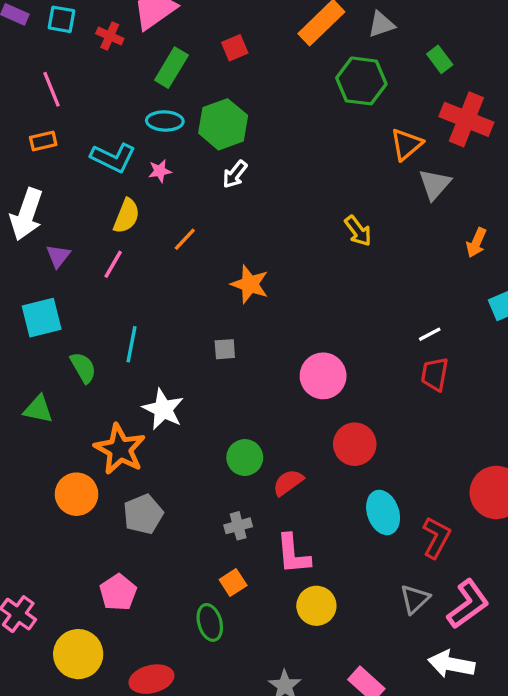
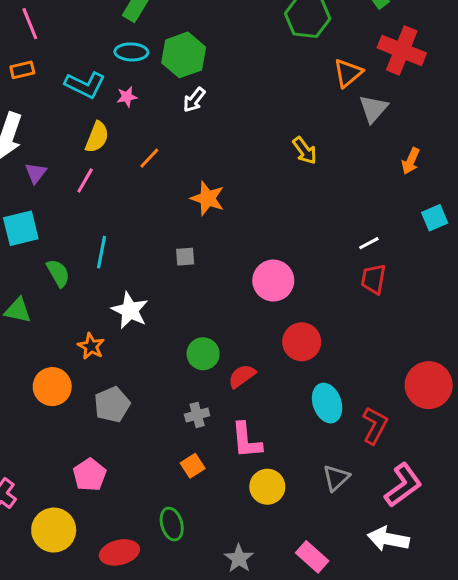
orange star: (120, 449) -> (91, 346), size x0.6
gray triangle: (415, 599) -> (336, 478), moved
green ellipse: (210, 622) -> (172, 524), moved

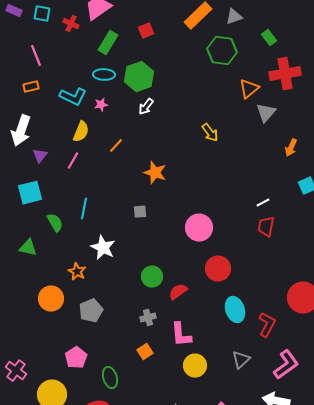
red cross: (402, 50) -> (285, 74), turned -32
yellow arrow: (305, 151) -> (210, 133), moved
green ellipse: (172, 524) -> (110, 378), moved

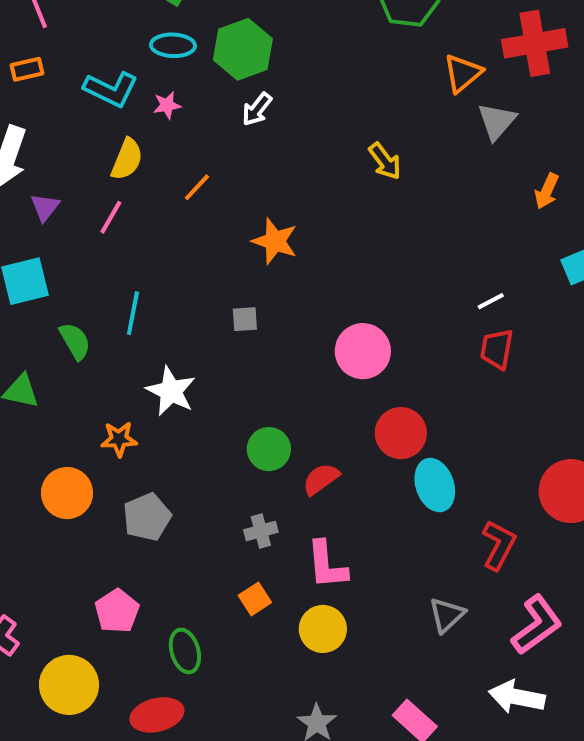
orange star: (77, 272) -> (119, 439), turned -30
cyan ellipse: (235, 310) -> (435, 485), moved
yellow circle: (195, 366) -> (323, 629), moved

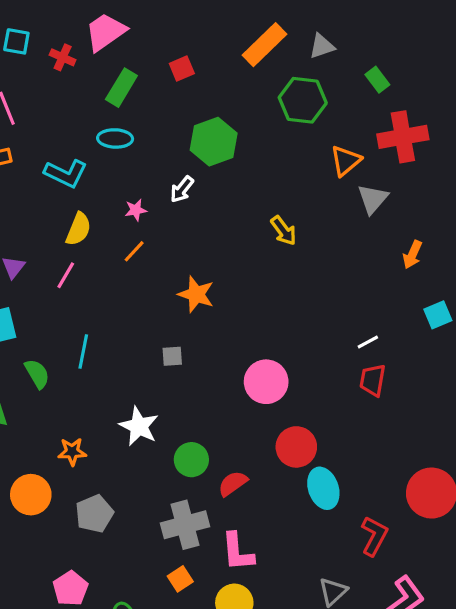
green hexagon: (243, 49) -> (214, 142), moved
pink star: (167, 105) -> (136, 210), moved
white star: (171, 391) -> (139, 426), moved
gray cross: (261, 531) -> (185, 525), size x1.8

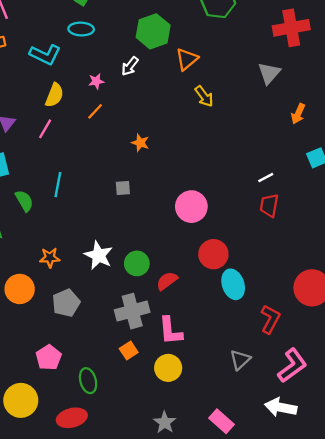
orange triangle: (346, 161) -> (187, 59), moved
orange star: (196, 294) -> (140, 143), size x0.7
white star: (139, 426) -> (99, 255), moved

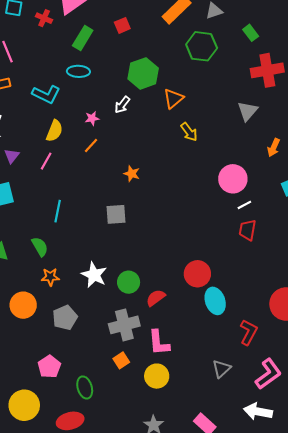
gray square: (123, 188) -> (116, 214), size x1.5
green semicircle: (24, 201) -> (40, 247), moved
pink circle: (191, 207) -> (233, 179), moved

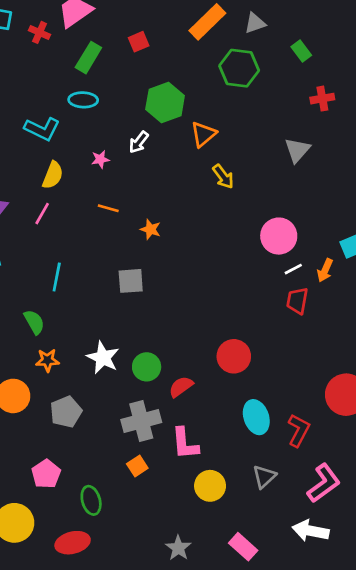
red cross: (267, 70) -> (322, 99), size x0.6
orange line: (91, 145) -> (108, 208), moved, turned 63
orange arrow: (274, 148) -> (325, 270), moved
cyan ellipse: (215, 301) -> (256, 417), moved
yellow circle: (157, 376) -> (210, 486), moved

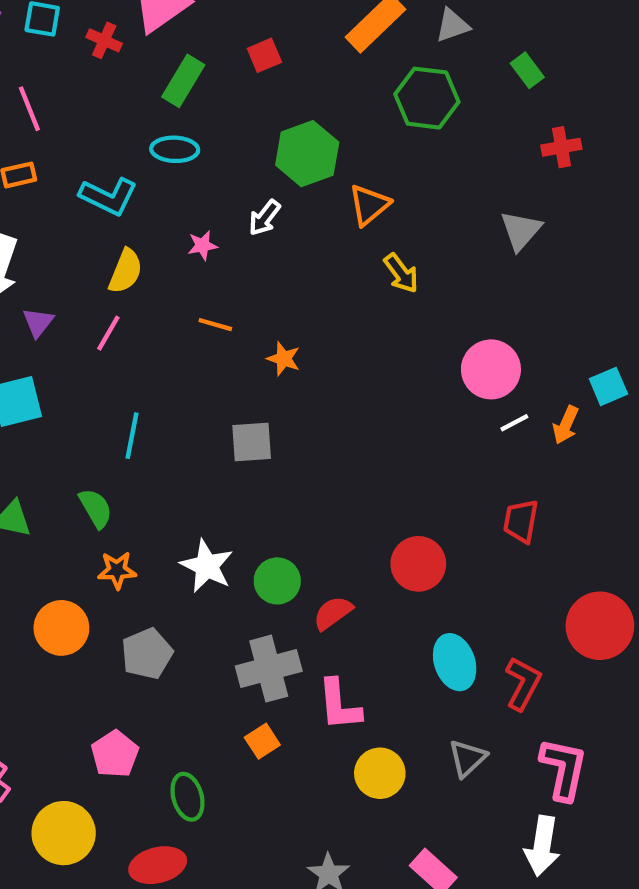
red trapezoid: (297, 301) -> (521, 521), moved
pink L-shape: (324, 483) -> (564, 769), turned -42
white arrow: (310, 531) -> (542, 846), turned -92

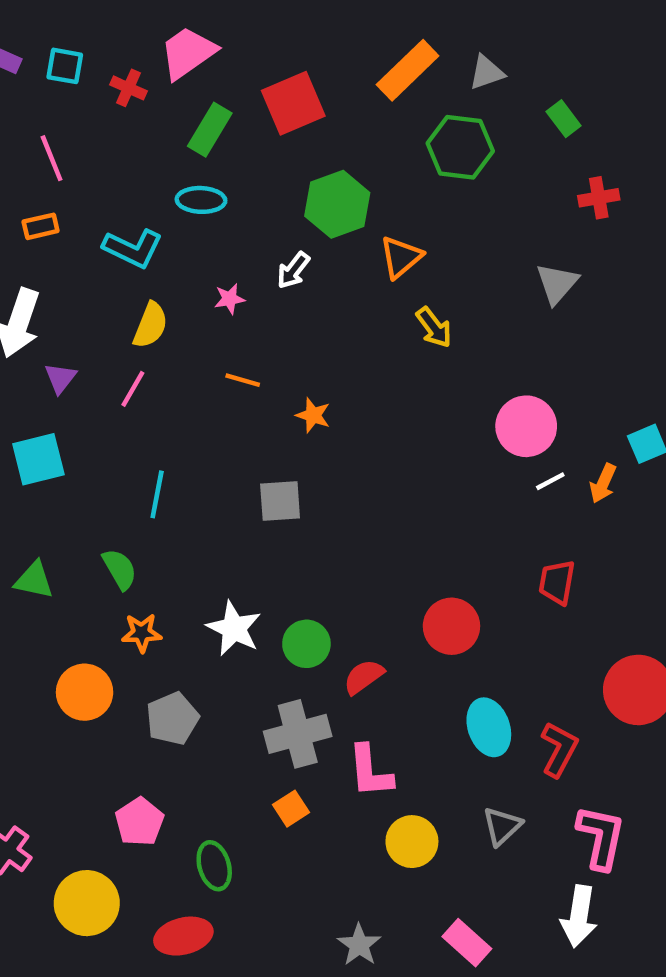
red square: (264, 55) -> (293, 103), size x1.8

